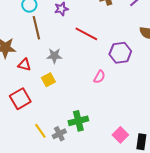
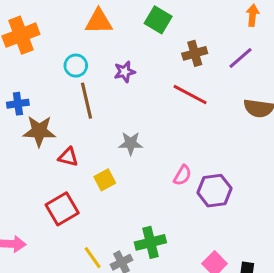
red line: (86, 34) -> (190, 95), moved
purple hexagon: (120, 53) -> (215, 191), moved
gray star: (54, 56) -> (131, 143), moved

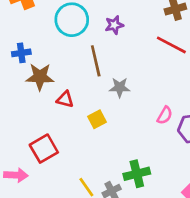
cyan circle: (76, 66) -> (72, 20), size x1.6
brown line: (86, 101) -> (96, 61), moved
red square: (62, 209) -> (44, 149), moved

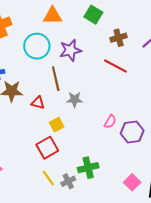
purple star: (114, 25) -> (70, 50), size x1.5
red triangle: (65, 99) -> (38, 103), moved
red square: (44, 149) -> (47, 148), moved

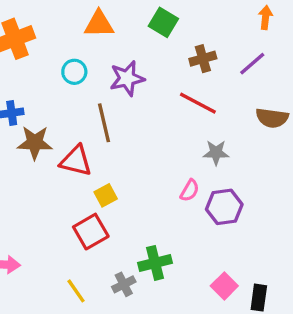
cyan circle: (37, 46) -> (74, 72), size x0.6
gray star: (75, 100) -> (216, 153), moved
red triangle: (38, 103) -> (76, 161), size x1.5
yellow line: (48, 178) -> (76, 291), moved

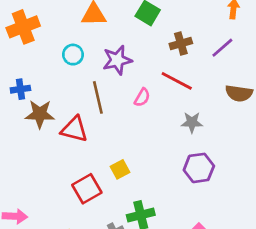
pink semicircle: (190, 190) -> (142, 97), moved
yellow square: (106, 195) -> (120, 169), moved

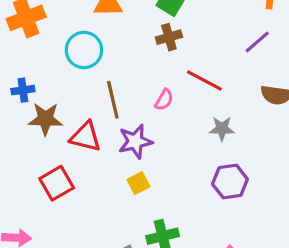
brown cross: (181, 44) -> (169, 37), moved
cyan circle: (73, 55) -> (84, 50), size x1.5
purple star: (117, 60) -> (135, 141), moved
red square: (87, 189) -> (57, 183), moved

